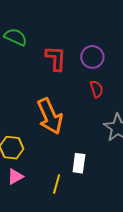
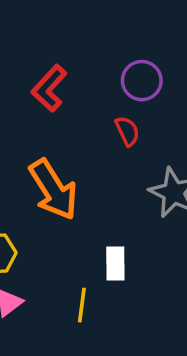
purple circle: (92, 57) -> (142, 81), moved
red L-shape: (56, 58) -> (49, 88), turned -132

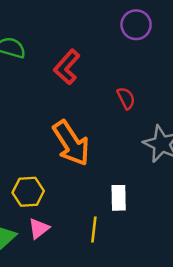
purple circle: (142, 81) -> (136, 25), moved

